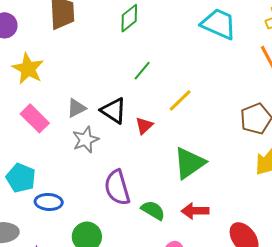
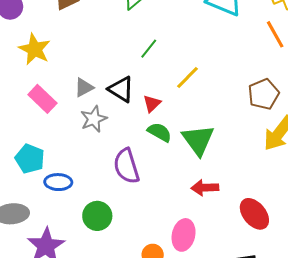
green triangle: (189, 163) -> (198, 140), turned -30
green semicircle: (153, 210) -> (160, 132), moved

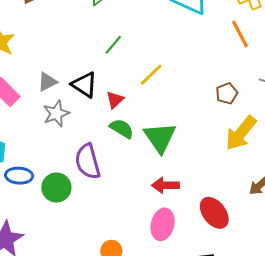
brown pentagon: (264, 94) -> (227, 93), size x0.7
green circle: (97, 216) -> (56, 188), moved
pink ellipse: (184, 235) -> (163, 224), moved

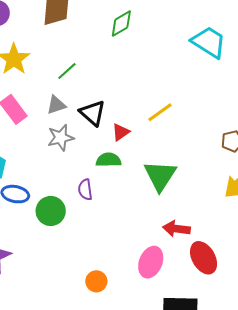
green line: (113, 45) -> (67, 71), moved
green semicircle: (122, 129) -> (109, 160), moved, turned -40
purple semicircle: (88, 162) -> (85, 190), size x0.6
red arrow: (165, 185) -> (176, 229), moved

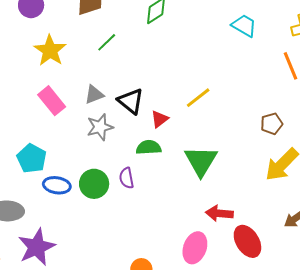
cyan trapezoid: (209, 42) -> (244, 26), size x0.7
green line: (67, 71) -> (107, 42), moved
green circle: (51, 211) -> (94, 184), moved

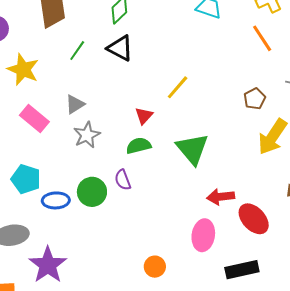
black triangle: (131, 101) -> (120, 48), moved

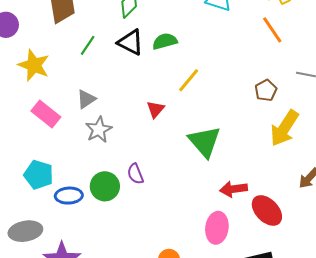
green semicircle: (139, 146) -> (165, 41), moved

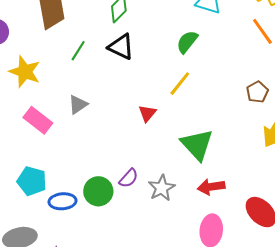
green semicircle: (165, 41) -> (187, 42), moved, turned -35
gray star: (99, 130) -> (162, 188), moved
purple semicircle: (135, 174) -> (129, 178), turned -115
red arrow: (234, 189) -> (211, 187), moved

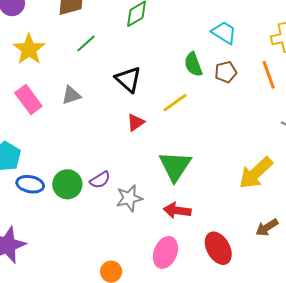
green semicircle: (187, 42) -> (193, 64), turned -75
black triangle: (121, 47) -> (128, 79), moved
brown pentagon: (257, 92) -> (226, 72), moved

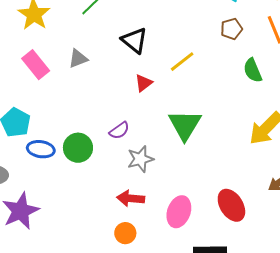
green semicircle: (193, 64) -> (253, 70), moved
purple semicircle: (100, 180) -> (119, 130), moved
red arrow: (177, 210) -> (131, 198), moved

